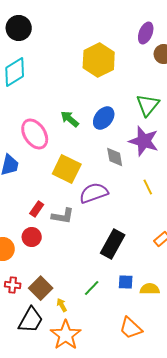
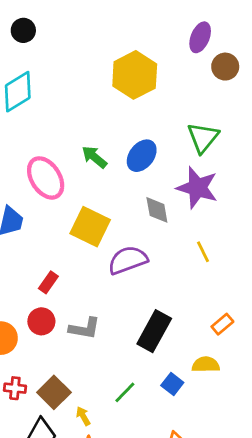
black circle: (19, 28) -> (23, 30), size x0.7
gray L-shape: (63, 216) -> (85, 328), moved
blue square: (126, 282) -> (172, 384), turned 35
yellow semicircle: (150, 289) -> (206, 365), moved

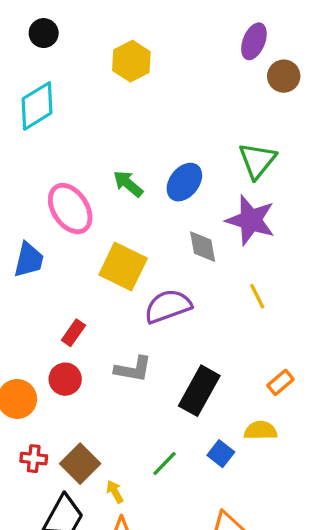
yellow hexagon: (135, 75) -> (131, 61), moved, size x0.7
gray L-shape: (85, 328) -> (133, 369), moved

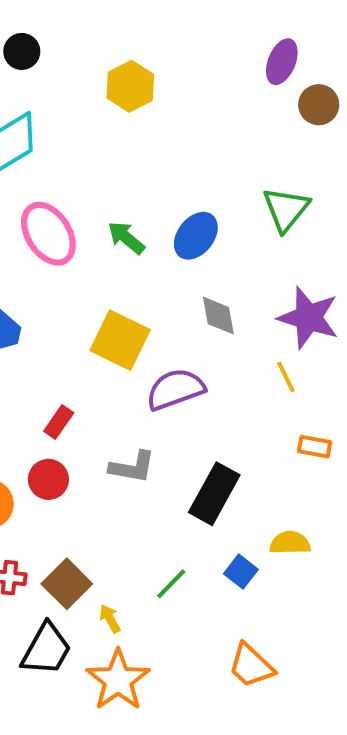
pink ellipse: (70, 209) -> (48, 234), moved
purple star: (251, 220) -> (308, 318), moved
orange rectangle: (280, 382) -> (315, 447), moved, turned 50

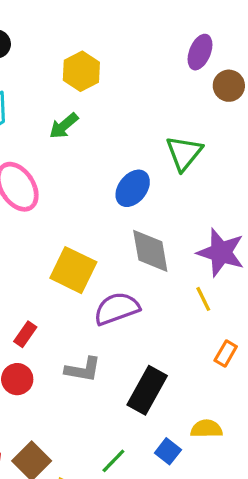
green triangle: (286, 209) -> (184, 153), moved
green arrow: (126, 238) -> (64, 126), moved, turned -80
gray diamond: (218, 316) -> (150, 251), size x1.4
orange rectangle: (315, 447) -> (226, 353), turned -70

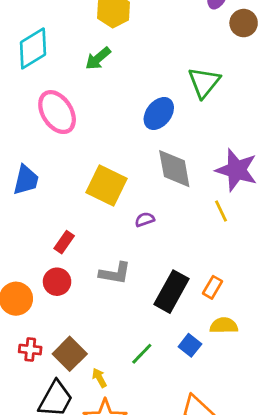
purple semicircle: (117, 309) -> (145, 220), size x0.5
orange rectangle: (226, 353) -> (212, 287), moved

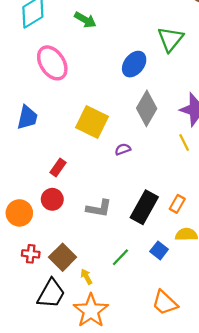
green arrow: (98, 58) -> (85, 20), turned -110
gray diamond: (174, 169) -> (147, 108), turned 40
gray L-shape: (115, 273) -> (99, 208), moved

